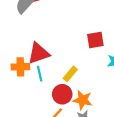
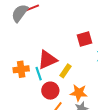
red triangle: (39, 53) -> (47, 60), moved
red circle: (62, 94) -> (50, 91), moved

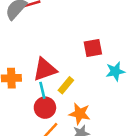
cyan line: (39, 74) -> (42, 90), moved

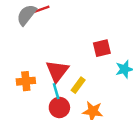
red triangle: (45, 69) -> (57, 71), turned -30

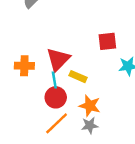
yellow rectangle: (78, 85) -> (78, 77), turned 70

